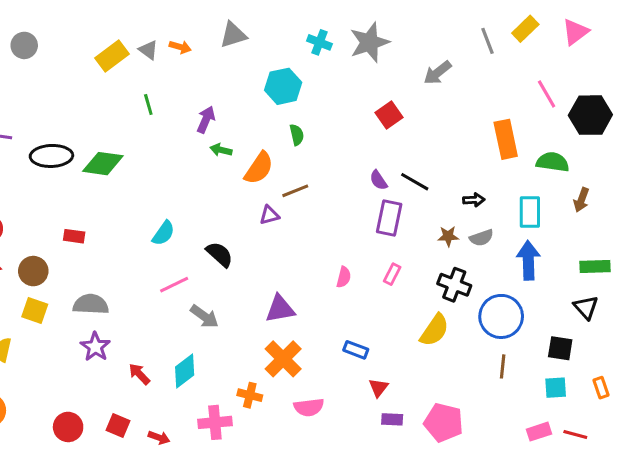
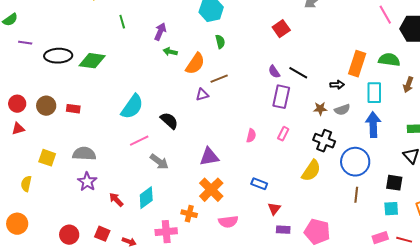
orange rectangle: (506, 139) -> (357, 64), moved, turned 30
cyan semicircle: (163, 233) -> (132, 107), size x1.5
brown circle: (33, 271) -> (46, 106), moved

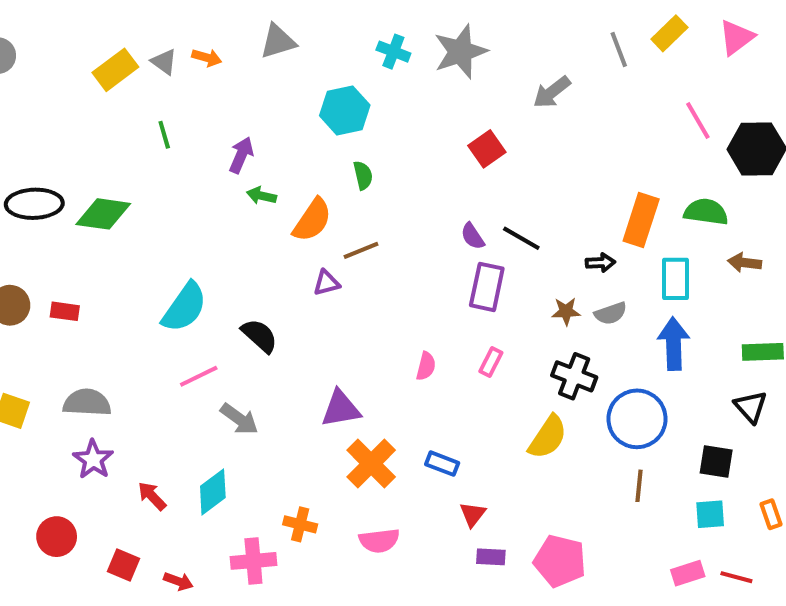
brown arrow: (408, 85) -> (745, 263), turned 77
orange cross: (211, 190) -> (371, 464), moved
red circle: (69, 235) -> (57, 537), moved

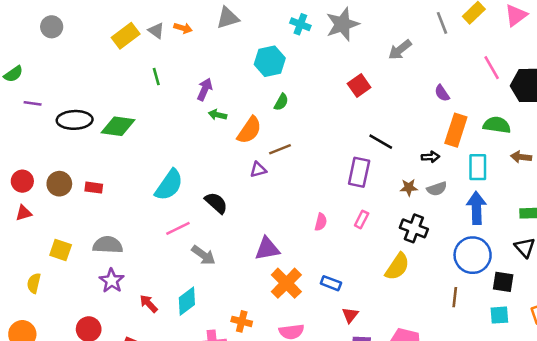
green semicircle: (363, 175) -> (281, 102), turned 42
purple semicircle: (473, 236) -> (442, 93), moved
blue circle: (637, 419) -> (473, 255), moved

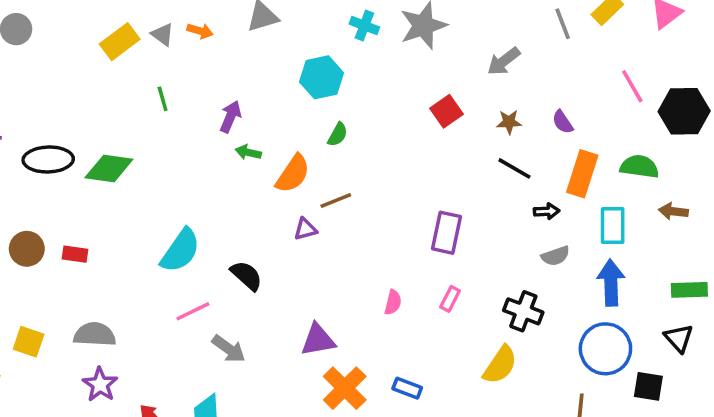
black line: (381, 142) -> (514, 168), moved
brown star: (409, 188) -> (509, 122), moved

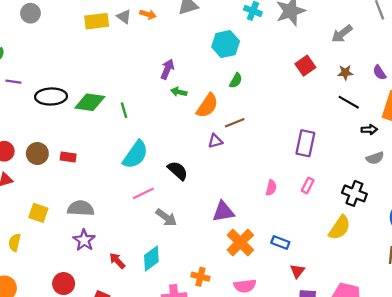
yellow rectangle: (120, 42) -> (97, 21), turned 30
green line: (163, 99) -> (124, 110), moved

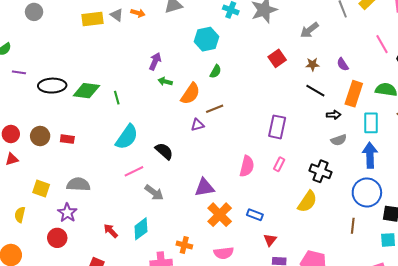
pink semicircle: (271, 188) -> (247, 166), size x1.5
purple star: (84, 240) -> (67, 213), moved
red circle: (64, 284) -> (57, 238), moved

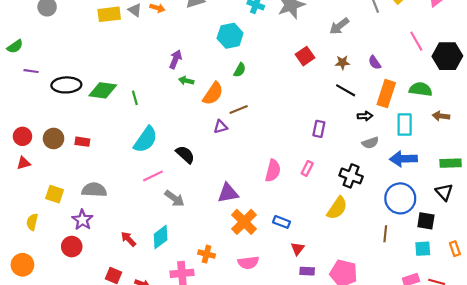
purple rectangle: (277, 127) -> (319, 129), moved, size x0.7
blue arrow: (370, 155) -> (403, 159), turned -90

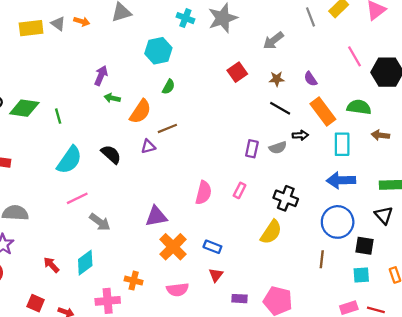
orange rectangle: (386, 94) -> (323, 112), turned -55
gray semicircle: (370, 143) -> (278, 148), moved
black semicircle: (185, 155) -> (111, 154), moved
red triangle: (298, 249) -> (216, 275), moved

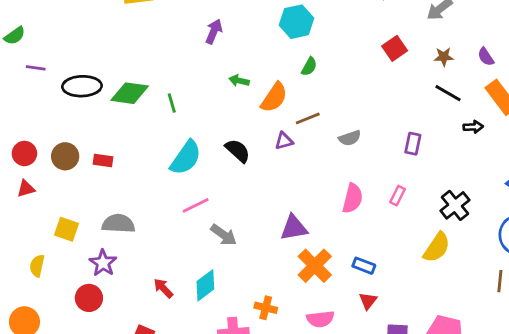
purple arrow: (101, 75) -> (214, 31), moved
gray semicircle: (278, 148) -> (350, 138), moved
black cross: (286, 198) -> (455, 205), turned 30

